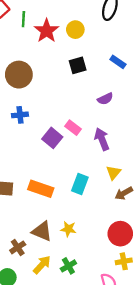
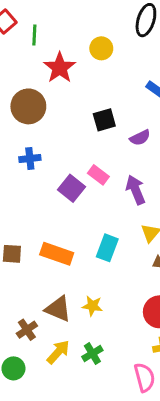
red star: (47, 31) -> (60, 68), moved
black square: (78, 65) -> (104, 120), moved

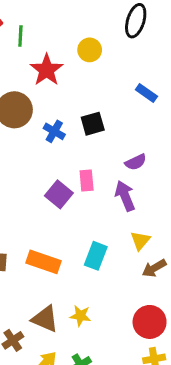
purple semicircle: (140, 138) -> (136, 162), moved
blue cross: (30, 159) -> (54, 131), moved, turned 36
pink rectangle: (98, 175) -> (87, 181), turned 48

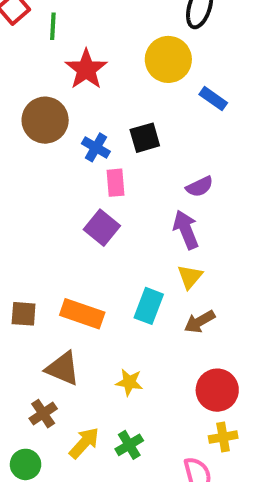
yellow circle: (90, 50) -> (168, 59), moved, size x1.5
pink rectangle: (87, 181) -> (115, 183), moved
yellow triangle: (140, 240) -> (190, 277), moved
brown arrow: (154, 268) -> (200, 322), moved
brown triangle: (45, 319) -> (63, 369), moved

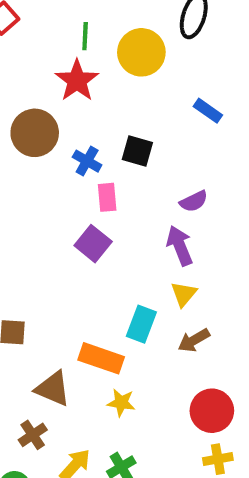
green line: (53, 26) -> (85, 36), moved
yellow circle: (168, 59) -> (141, 52), moved
black square: (145, 138) -> (137, 151), turned 32
orange rectangle: (82, 314) -> (101, 358), moved

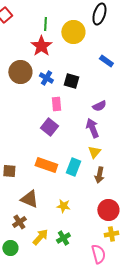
blue cross: (87, 161) -> (46, 78), moved
brown arrow: (194, 340) -> (99, 175), turned -49
orange rectangle: (101, 358) -> (46, 165), moved

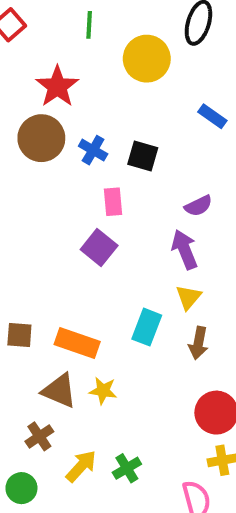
green line: (45, 24) -> (89, 25), moved
red star: (41, 46) -> (57, 86), moved
orange rectangle: (46, 165) -> (77, 343), moved
yellow star: (63, 206) -> (103, 391), moved

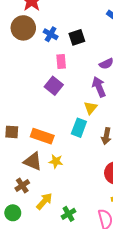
black square: (143, 156) -> (77, 37), turned -35
yellow triangle: (189, 297) -> (91, 108), moved
green cross: (127, 468) -> (68, 214), moved

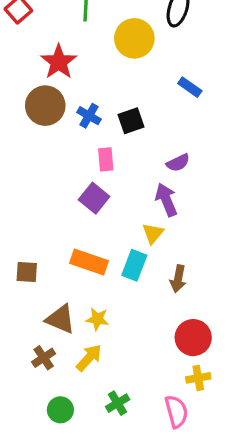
orange rectangle: (42, 136) -> (89, 262), moved
yellow arrow: (44, 201) -> (89, 358), moved
green circle: (13, 213) -> (60, 410), moved

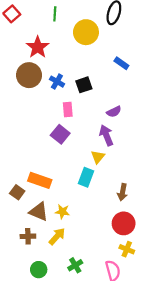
orange rectangle: (89, 262) -> (40, 180), moved
brown square: (27, 272) -> (17, 192), moved, turned 32
brown arrow: (178, 279) -> (122, 192), moved
brown cross: (44, 358) -> (28, 236), turned 32
yellow cross: (198, 378) -> (127, 249), turned 32

